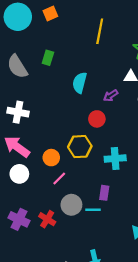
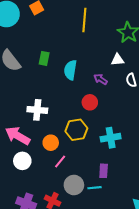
green rectangle: (48, 58) -> (44, 58), moved
purple arrow: (111, 96) -> (101, 79), turned 72
white cross: (18, 112) -> (37, 110), moved

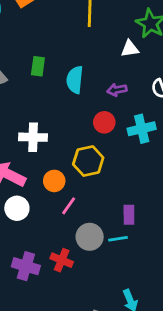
white triangle: (118, 60) -> (130, 49), moved
purple arrow: (101, 79) -> (117, 90), turned -40
cyan cross: (111, 138) -> (142, 129), moved

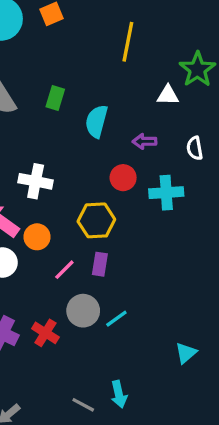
orange circle: (54, 181) -> (37, 237), moved
purple rectangle: (129, 215) -> (100, 264), moved
cyan line: (118, 239) -> (116, 319), turned -36

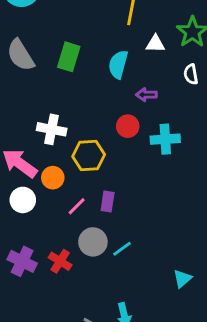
white triangle: (168, 95) -> (155, 44), moved
green rectangle: (55, 98) -> (69, 57), size x1.4
cyan semicircle: (96, 121) -> (118, 64), moved
white semicircle: (195, 148) -> (191, 74), moved
yellow hexagon: (96, 220) -> (89, 155), moved

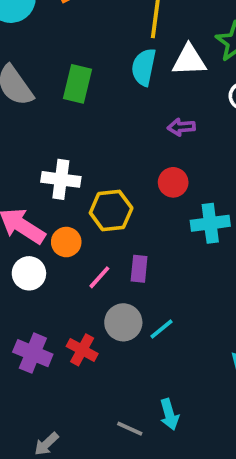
white triangle: (155, 44) -> (189, 60), size x1.4
cyan semicircle: (118, 64) -> (144, 67), moved
red circle: (128, 126) -> (173, 182), moved
cyan cross: (165, 139) -> (210, 223), moved

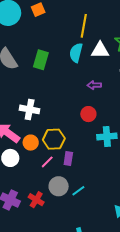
yellow hexagon: (111, 210) -> (54, 139), moved

